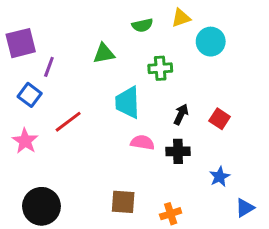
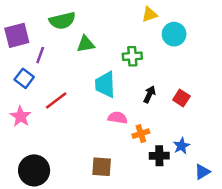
green semicircle: (142, 25) -> (62, 21), moved, size x1.5
black cross: (178, 151) -> (159, 156), moved
orange cross: (171, 214) -> (141, 134), moved

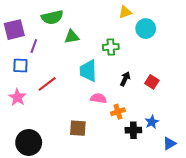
blue square: (24, 78) -> (20, 66), turned -35
brown square: (102, 167) -> (78, 128), moved

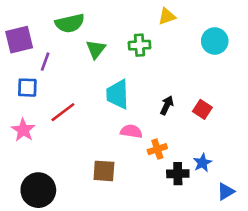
cyan circle: (146, 29) -> (215, 41), moved
green triangle: (72, 37) -> (96, 49), turned -42
green cross: (111, 47) -> (139, 45), moved

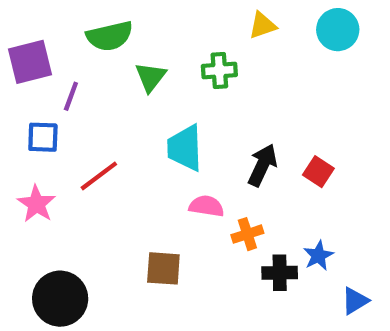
cyan circle: (215, 41) -> (338, 30), moved
black arrow: (167, 105) -> (262, 165), size x1.4

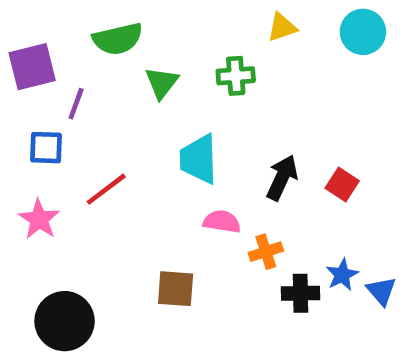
blue triangle: (355, 301) -> (381, 291), moved, turned -40

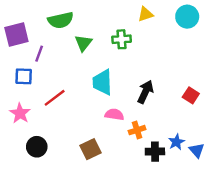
red square: (342, 185) -> (191, 95), moved
brown square: (176, 289) -> (90, 149), turned -30
black circle: (65, 321) -> (37, 147), moved, size x0.7

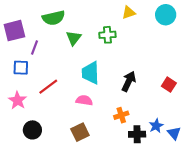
pink semicircle: (114, 115) -> (84, 100), moved

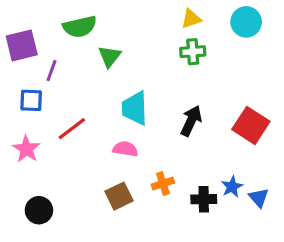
green cross: (107, 35) -> (193, 52), moved
red square: (169, 85) -> (251, 125), size x1.6
orange cross: (121, 115) -> (163, 184), moved
black circle: (32, 130) -> (39, 210), moved

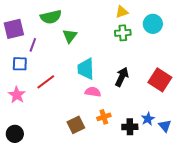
cyan circle: (246, 22) -> (153, 24), moved
pink semicircle: (125, 149) -> (93, 92), moved
black circle: (39, 210) -> (15, 134), moved

